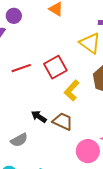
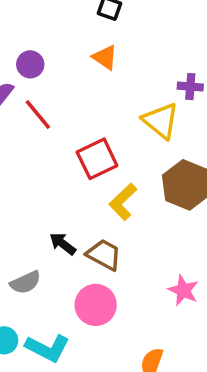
red line: (21, 68) -> (38, 114), moved, turned 66
pink circle: (88, 151) -> (96, 305), moved

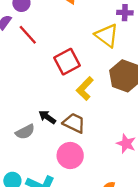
gray semicircle: (25, 282) -> (25, 132), moved

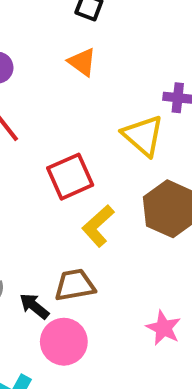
black arrow: (47, 117) -> (34, 306), moved
brown trapezoid: (74, 123) -> (75, 285), turned -40

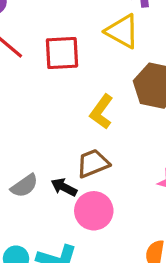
red square: (70, 177) -> (62, 53), moved, turned 33

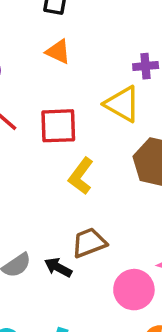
yellow L-shape: (102, 112) -> (81, 176), moved
pink circle: (94, 211) -> (134, 290), moved

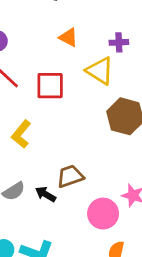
orange triangle: (58, 52) -> (68, 37), moved
yellow L-shape: (81, 176) -> (21, 134), moved

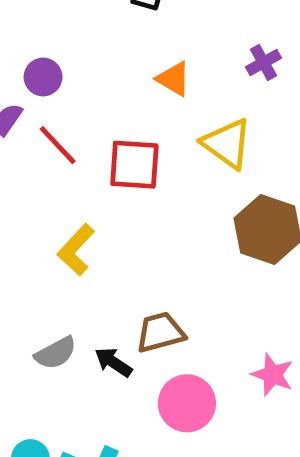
purple cross: (119, 42) -> (264, 63), moved, turned -30
pink circle: (103, 214) -> (187, 403), moved

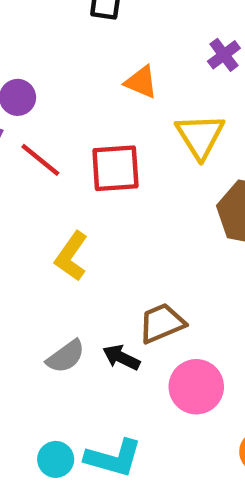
yellow triangle: (227, 144) -> (200, 136), turned 30

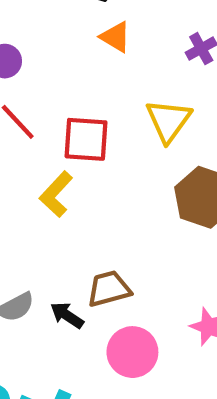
orange triangle: (141, 82) -> (115, 37), moved
yellow L-shape: (71, 256) -> (56, 194), moved

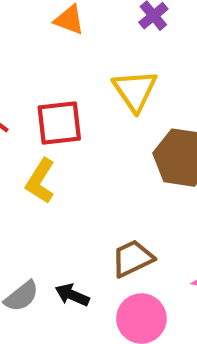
brown trapezoid: (109, 289) -> (132, 258), moved

